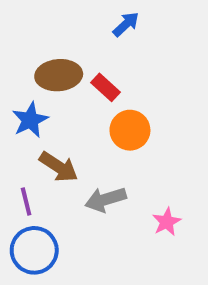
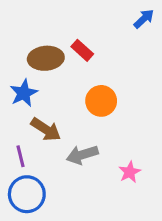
blue arrow: (126, 24) -> (144, 19), moved
red rectangle: (106, 87) -> (82, 50), moved

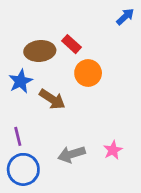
orange circle: (101, 101) -> (88, 73), moved
brown arrow: (46, 129) -> (52, 99), moved
gray arrow: (82, 155) -> (72, 154), moved

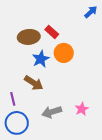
blue star: (21, 81) -> (41, 59), moved
brown arrow: (52, 99) -> (34, 83), moved

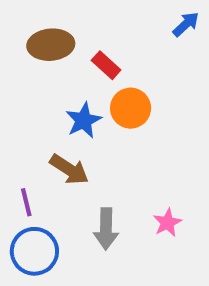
brown ellipse: (29, 37) -> (51, 45), moved
gray arrow: (52, 112) -> (106, 229), turned -72

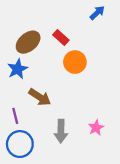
blue arrow: (186, 24) -> (97, 13), moved
brown ellipse: (51, 45) -> (28, 42), moved, turned -35
blue star: (84, 120) -> (18, 69), moved

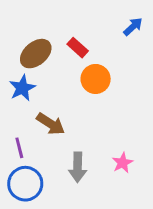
blue arrow: (97, 13) -> (133, 27), moved

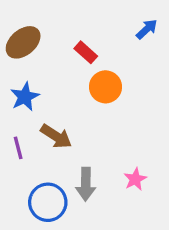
brown ellipse: (36, 54) -> (23, 42), moved
purple line: (19, 148) -> (18, 148), moved
blue circle: (25, 184) -> (48, 202), moved

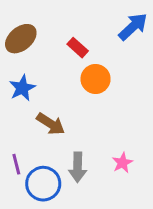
blue arrow: (147, 29) -> (133, 27), size x1.5
purple line: (18, 148) -> (16, 164), moved

